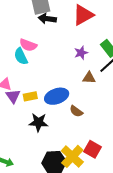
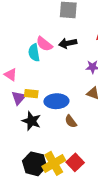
black arrow: (47, 19) -> (68, 43), moved, turned -36
purple triangle: (13, 96) -> (19, 98), moved

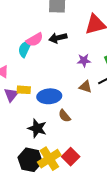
pink semicircle: (44, 44) -> (35, 40), turned -66
cyan semicircle: (34, 53) -> (25, 49), turned 36
black star: (31, 121) -> (37, 128), moved

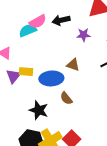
cyan semicircle: (25, 49) -> (28, 30), turned 42
purple star: (84, 60) -> (84, 35), moved
brown triangle: (85, 87) -> (73, 65), moved

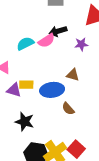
pink semicircle: (38, 22) -> (46, 41), moved
purple triangle: (13, 76) -> (14, 90), turned -49
black star: (39, 110) -> (24, 122), moved

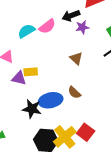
black arrow: (58, 31) -> (71, 16), moved
brown triangle: (73, 75) -> (76, 58), turned 32
blue ellipse: (52, 90) -> (51, 100), moved

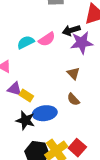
purple star: (82, 27) -> (82, 43), size x1.6
yellow rectangle: (31, 72) -> (26, 95), moved, turned 32
brown semicircle: (74, 92) -> (73, 99), moved

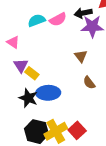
purple triangle: (15, 89) -> (21, 66), turned 35
brown semicircle: (73, 99) -> (89, 83), moved

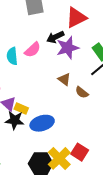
cyan semicircle: (37, 20) -> (12, 56), turned -60
brown semicircle: (89, 83) -> (82, 92), moved
black star: (28, 98) -> (15, 120), moved

